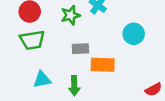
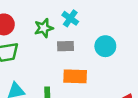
gray rectangle: (80, 49) -> (65, 46), moved

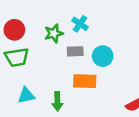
cyan circle: (105, 46) -> (103, 56), moved

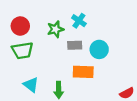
cyan triangle: (26, 95) -> (31, 85), turned 49

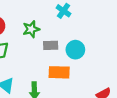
cyan cross: (79, 21) -> (64, 11), moved

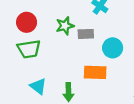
gray rectangle: (51, 45) -> (86, 34), moved

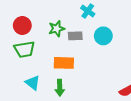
cyan circle: (113, 48) -> (103, 36), moved
orange rectangle: (95, 72) -> (64, 63), moved

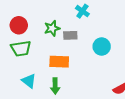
cyan circle: (103, 36) -> (102, 46), moved

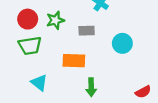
green star: (52, 28) -> (55, 20), moved
green arrow: (55, 86) -> (91, 87), moved

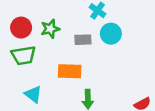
cyan circle: (122, 43) -> (111, 34), moved

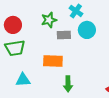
green star: (50, 29) -> (49, 20), moved
cyan triangle: (33, 94) -> (23, 80), turned -42

